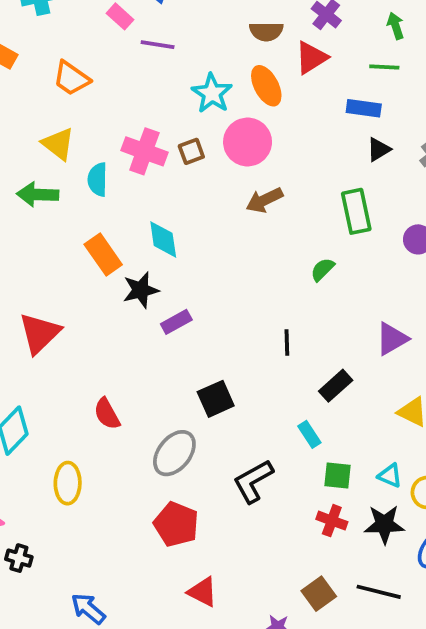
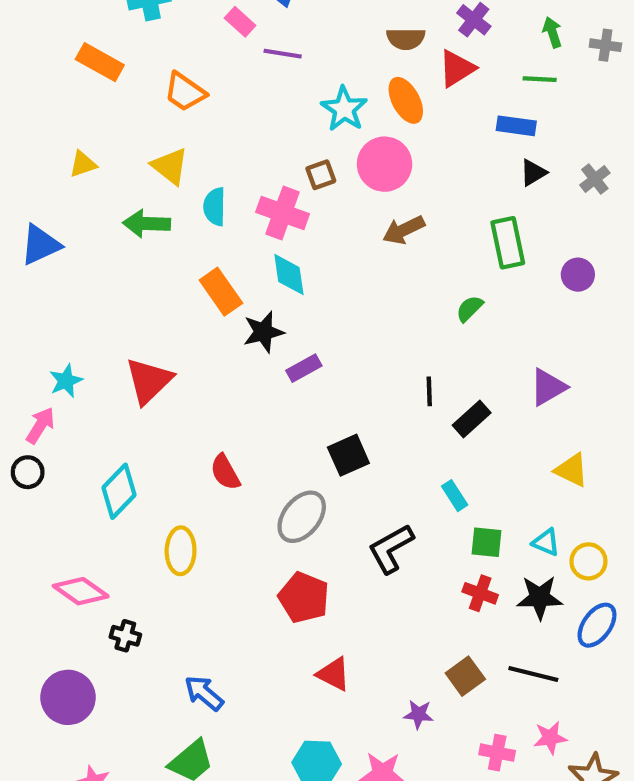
pink cross: (144, 151) -> (283, 213), moved
black rectangle: (336, 386) -> (472, 419), moved

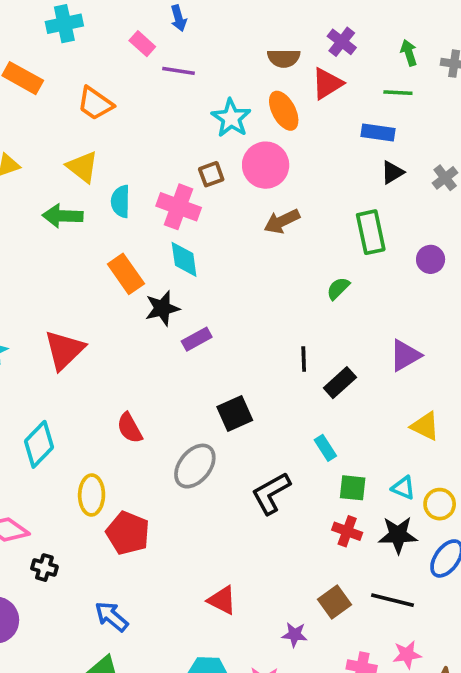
red pentagon: (304, 598) -> (128, 533), moved

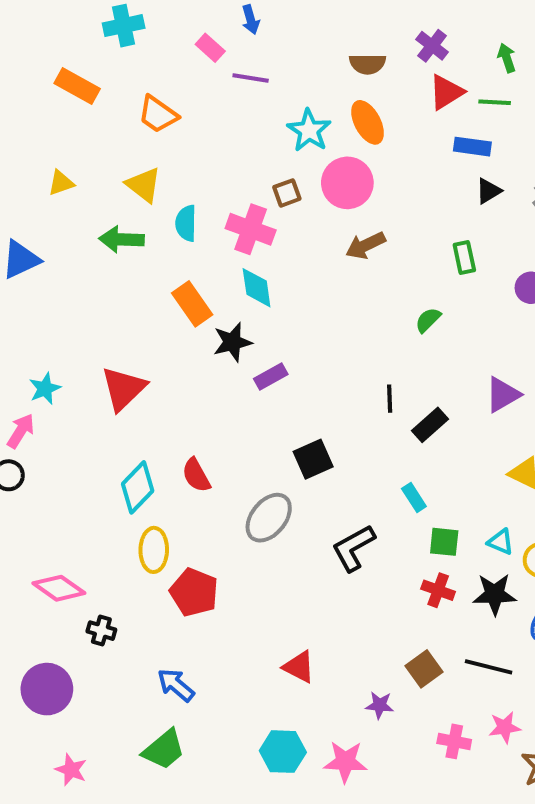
red triangle: (327, 84) -> (446, 92), moved
green rectangle: (371, 232) -> (464, 257), size x0.7
cyan diamond: (39, 444) -> (138, 487), moved

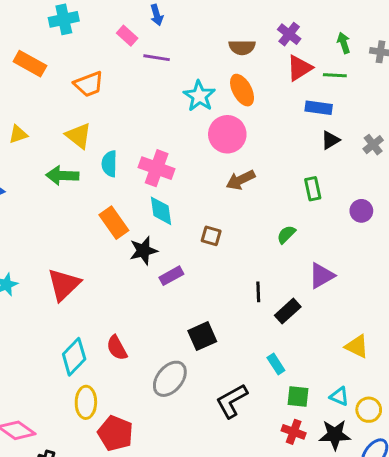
orange trapezoid: (158, 114) -> (89, 84), turned -56
brown square: (287, 193) -> (211, 236), moved, turned 36
purple triangle: (503, 395) -> (322, 276), moved

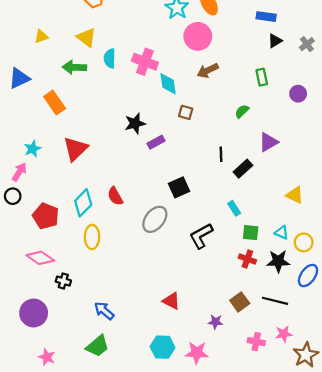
cyan diamond: (161, 211) -> (168, 84), moved
orange rectangle: (114, 223) -> (55, 103), moved
red pentagon: (115, 433) -> (46, 216), moved

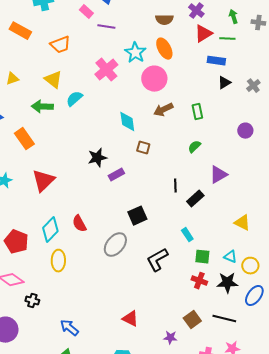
cyan semicircle: (110, 58) -> (74, 99), turned 48
pink cross: (145, 62) -> (106, 70), moved, turned 30
green rectangle: (262, 77) -> (197, 112), moved

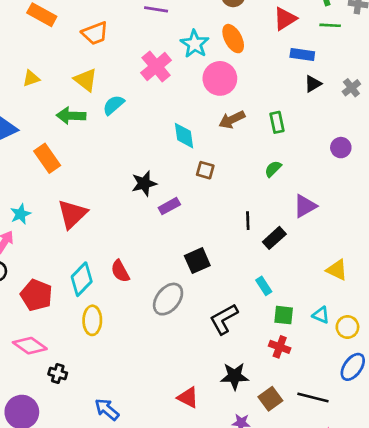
green line: (227, 39) -> (330, 25), moved
black star: (227, 283) -> (234, 376), moved

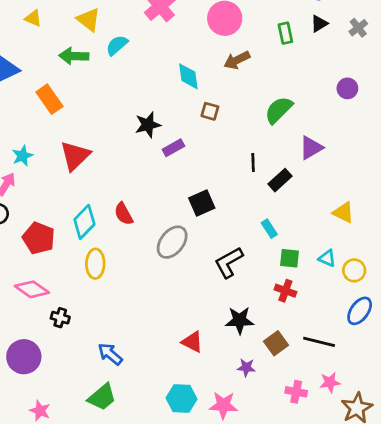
yellow triangle: (31, 78) -> (33, 18), turned 42
green rectangle: (277, 122) -> (285, 33), moved
green semicircle: (273, 169) -> (279, 110), size x1.6

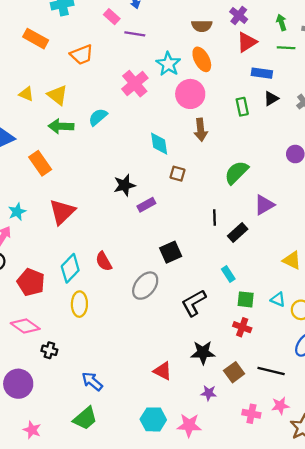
yellow triangle: (89, 20) -> (57, 95), moved
brown arrow: (237, 60) -> (201, 130), turned -70

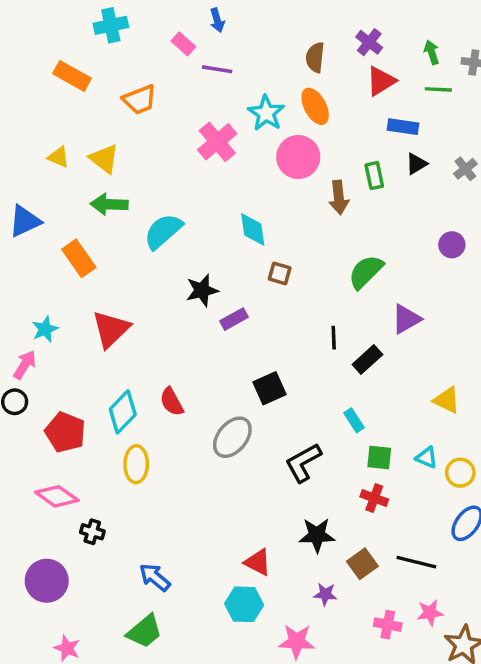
brown semicircle: (202, 26) -> (315, 57), turned 96
cyan semicircle: (98, 117) -> (163, 231), moved, size x1.4
brown arrow: (201, 130) -> (339, 198), moved
cyan hexagon: (153, 419) -> (244, 604), moved

